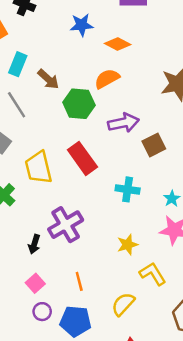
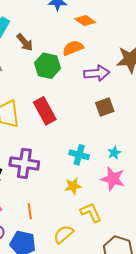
purple arrow: (123, 123) -> (97, 73), moved
cyan cross: (128, 189) -> (79, 155), moved
purple cross: (66, 225) -> (24, 163), turned 32

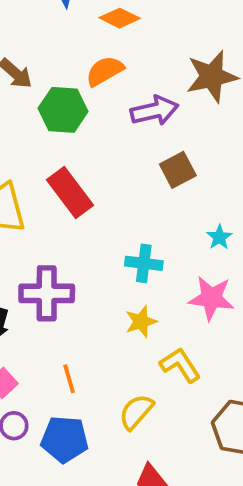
cyan star: (114, 153) -> (219, 237), moved

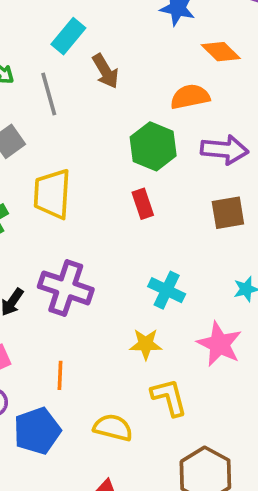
green hexagon: (63, 110) -> (153, 146), moved
red rectangle: (70, 192) -> (143, 204), moved, size x0.6
yellow semicircle: (136, 412) -> (113, 428), turned 45
blue pentagon: (65, 439) -> (37, 431), turned 30

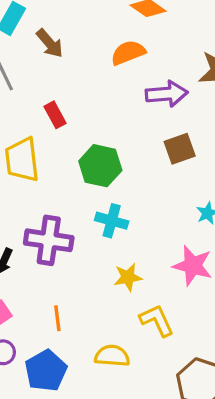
green hexagon: (153, 146) -> (100, 166), moved
red rectangle: (143, 204) -> (55, 115), moved
cyan cross: (167, 290) -> (112, 221), moved

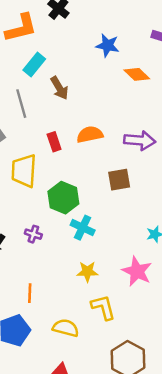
orange semicircle: (128, 53) -> (90, 134), moved
brown square: (180, 149) -> (119, 180), moved
green hexagon: (100, 166) -> (63, 198), moved
purple cross: (49, 240) -> (33, 234), size x0.5

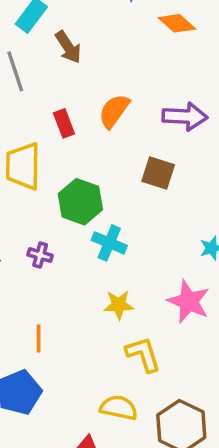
orange semicircle: (90, 134) -> (114, 111), turned -40
brown square: (119, 180) -> (158, 173), turned 30
yellow semicircle: (66, 328) -> (119, 408), moved

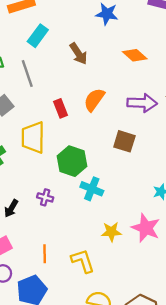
orange diamond: (177, 23) -> (135, 55), moved
brown arrow: (68, 47) -> (78, 54), moved
yellow star: (119, 305) -> (111, 232), moved
yellow L-shape: (143, 354) -> (83, 261), moved

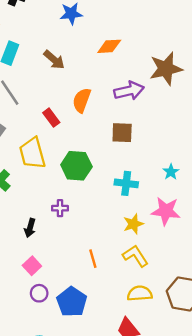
orange diamond: (135, 55) -> (109, 46), turned -30
cyan cross: (92, 189) -> (126, 183), moved
orange line: (45, 254) -> (93, 259), moved
yellow L-shape: (83, 261) -> (135, 256), moved

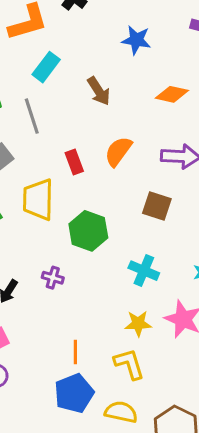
blue pentagon: (72, 302) -> (74, 393), moved

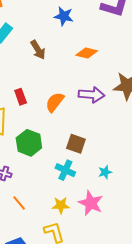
orange semicircle: (118, 151) -> (55, 102), moved
brown square: (157, 206) -> (76, 144), moved
orange line: (75, 352) -> (19, 203), moved, turned -42

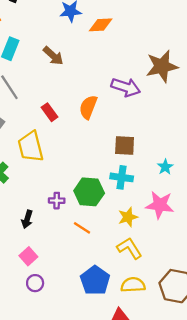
orange diamond: (87, 53) -> (101, 25), moved
purple arrow: (92, 95) -> (126, 87), turned 30
green hexagon: (29, 143) -> (89, 192), moved

